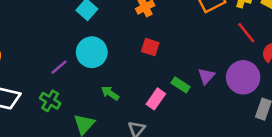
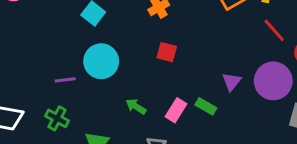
purple line: (59, 67) -> (65, 80), turned 36
green rectangle: (181, 85) -> (206, 106), moved
green arrow: (110, 93) -> (136, 106), moved

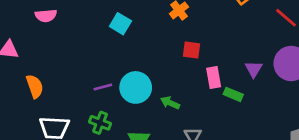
cyan circle: (101, 61) -> (136, 87), moved
pink rectangle: (176, 110) -> (214, 78), moved, turned -35

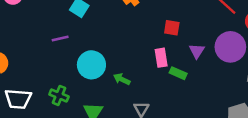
red square: (192, 50) -> (172, 28), moved
purple line: (103, 87) -> (60, 38), moved

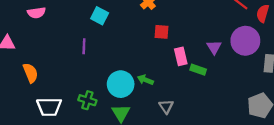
red square: (172, 28) -> (162, 32), moved
purple line: (60, 38) -> (84, 46), turned -70
cyan circle: (91, 65) -> (121, 84), moved

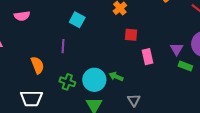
green rectangle: (198, 70) -> (185, 66), moved
orange semicircle: (31, 73) -> (37, 65), moved
green cross: (87, 100) -> (67, 82), moved

